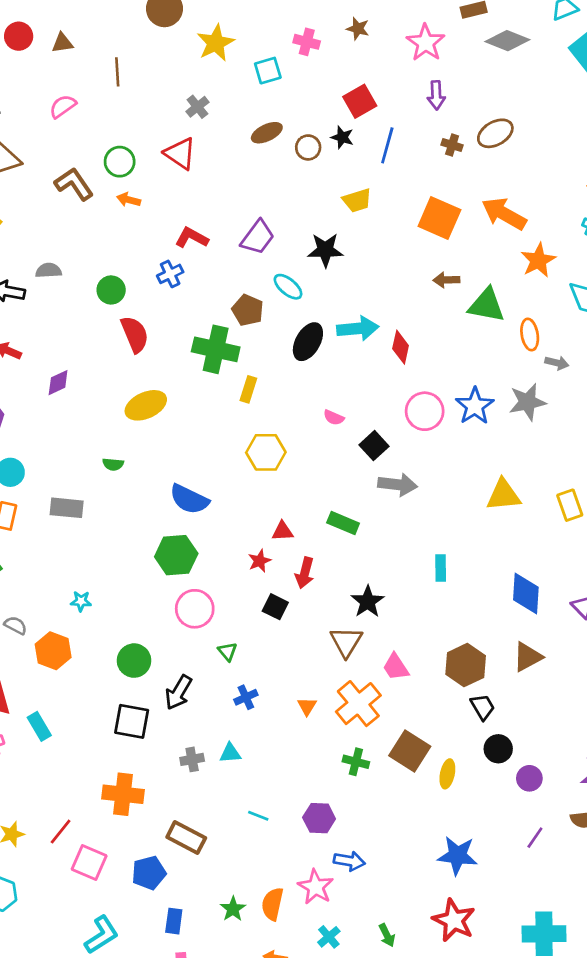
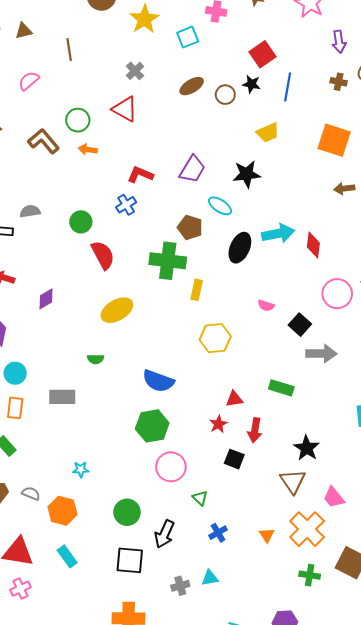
purple arrow: (436, 95) -> (339, 42), moved
cyan rectangle: (39, 726) -> (67, 556), moved

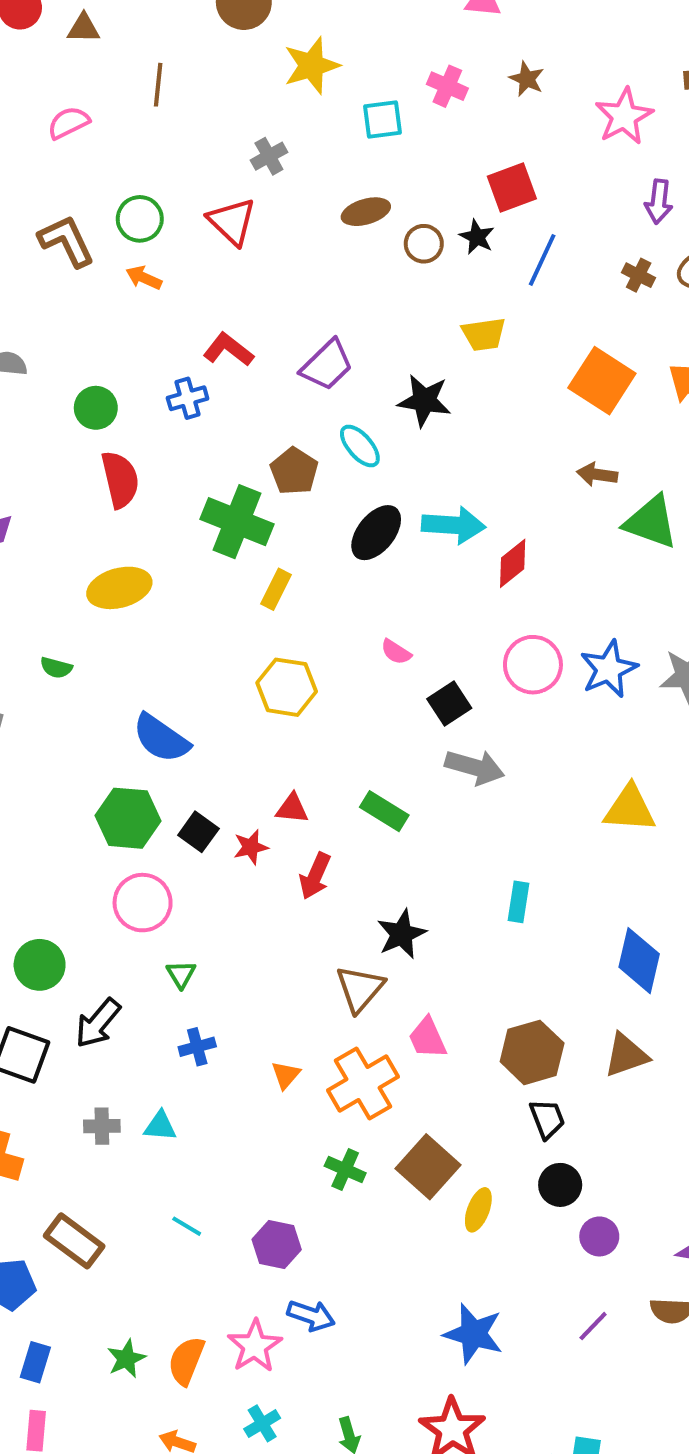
red diamond: (313, 245) -> (513, 563), turned 30
black square: (234, 459) -> (198, 832), moved

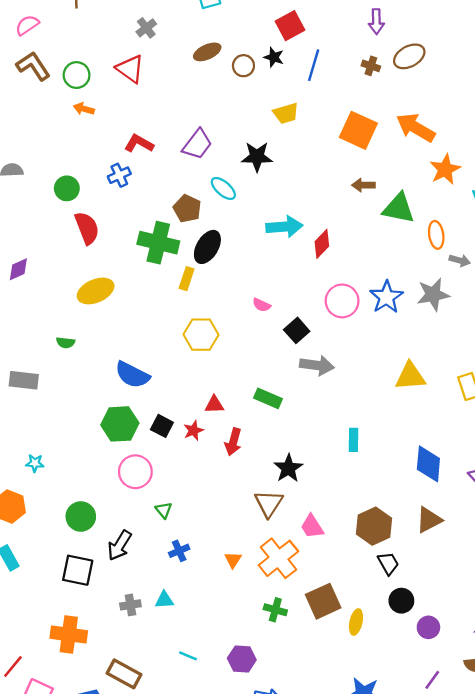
brown L-shape: (66, 241) -> (33, 66), moved
black ellipse: (376, 533) -> (207, 247), moved
brown square: (428, 1167) -> (323, 601), turned 32

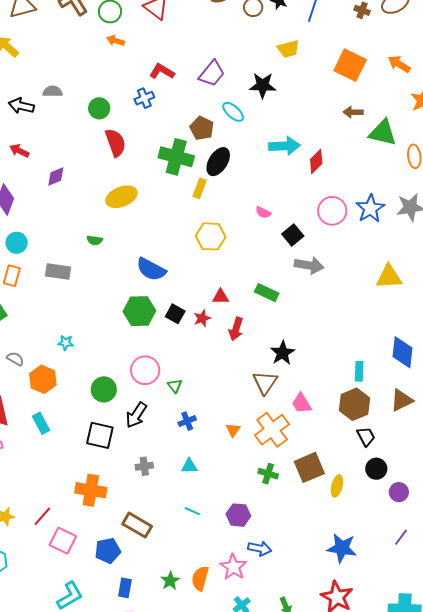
orange arrow: (416, 128) -> (399, 64), size x0.7
cyan rectangle: (354, 440) -> (359, 371), moved
pink circle: (135, 472) -> (145, 370), moved
cyan triangle: (164, 600) -> (189, 466), moved

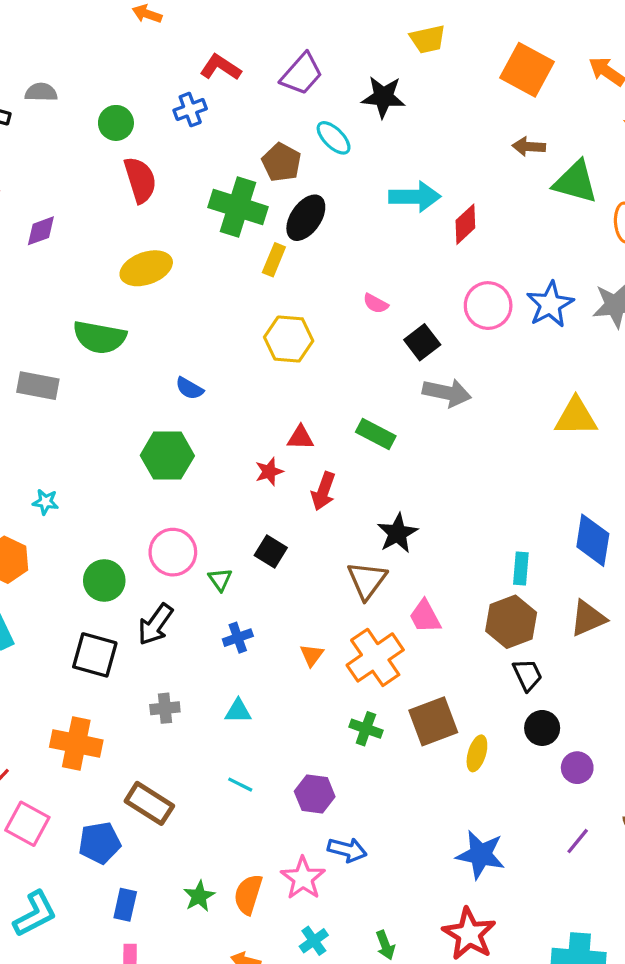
green semicircle: (95, 240) -> (100, 337), size x2.0
blue semicircle: (151, 269) -> (189, 388), size x0.6
black square: (175, 314) -> (271, 552), moved

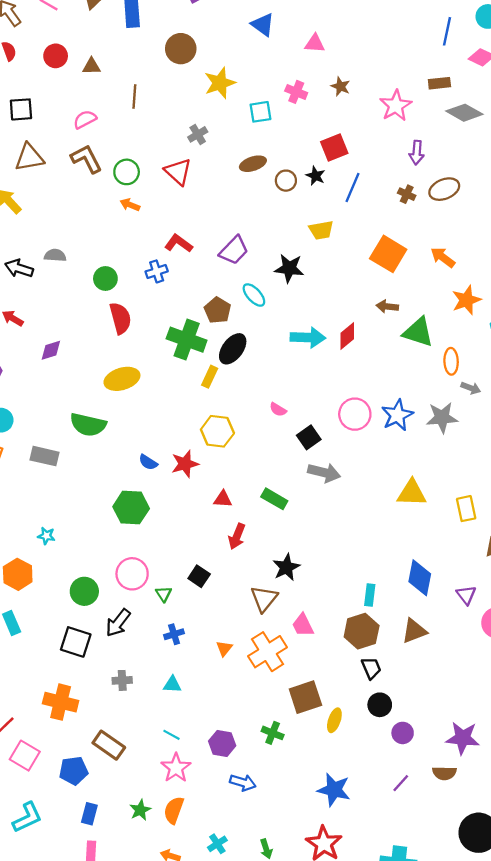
red diamond: (465, 224) -> (347, 336), moved
red star: (269, 472) -> (185, 464), moved, size x1.4
green cross: (366, 729) -> (273, 733), moved
pink star: (303, 878) -> (176, 768), moved

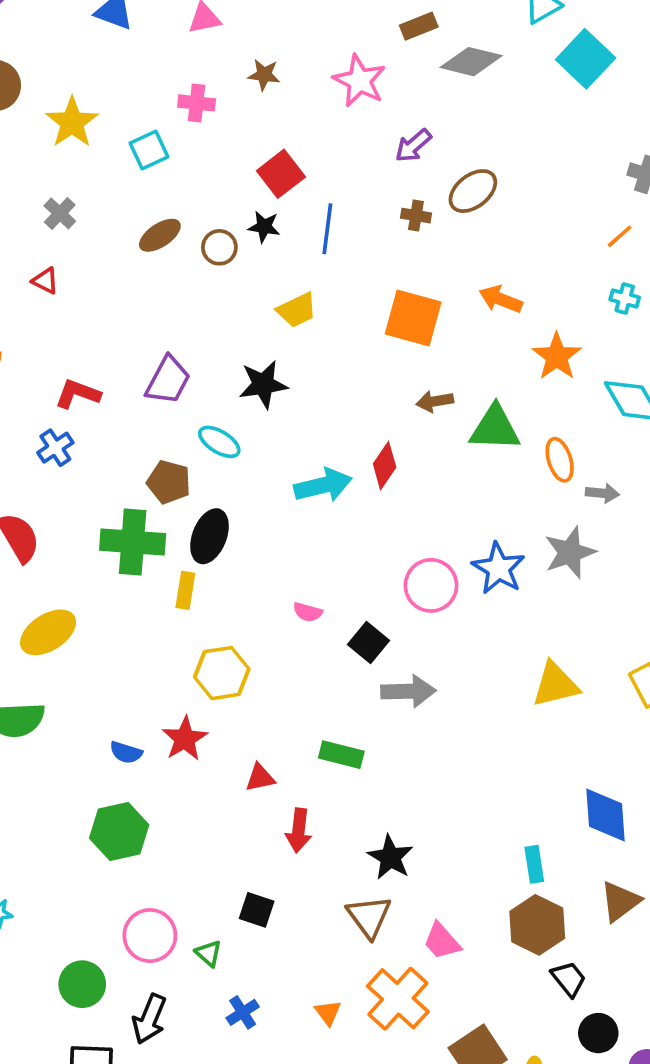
purple arrow: (417, 153) -> (413, 146), turned 60
red triangle: (178, 172) -> (45, 281), size x0.6

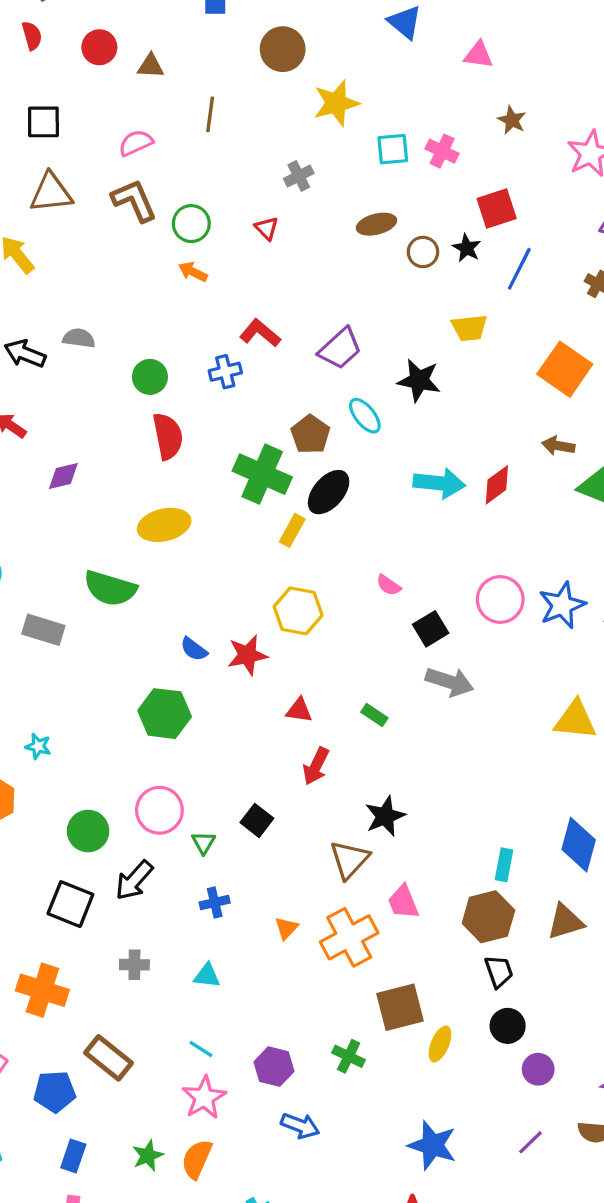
pink cross: (197, 103) -> (442, 151), moved
green rectangle: (341, 755) -> (374, 715), size x0.7

